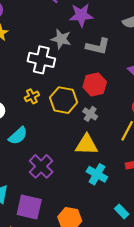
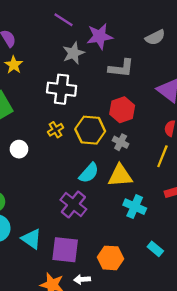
gray star: (61, 39) -> (73, 53), moved, turned -30
cyan semicircle: (18, 136) -> (89, 173), moved
cyan rectangle: (122, 211) -> (155, 249), moved

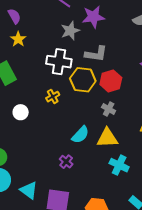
gray L-shape: (121, 68) -> (96, 54), moved
yellow hexagon: (90, 130) -> (83, 80), moved
purple cross: (73, 204) -> (66, 162), size x0.6

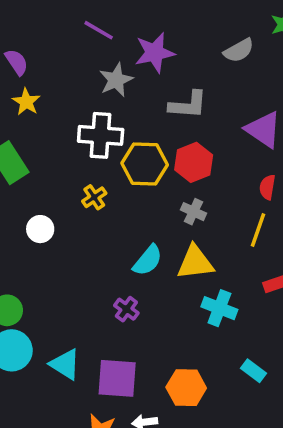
gray L-shape: (96, 54) -> (188, 105), moved

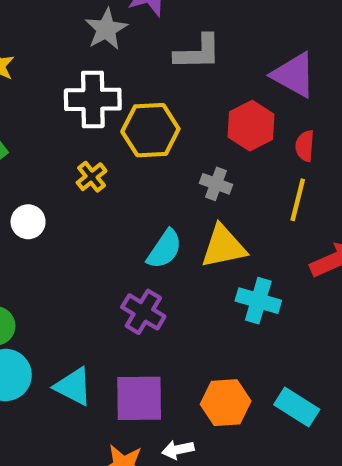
red hexagon: (194, 162) -> (251, 126), moved
purple cross: (126, 309) -> (143, 312), size x1.4
cyan rectangle: (254, 371) -> (297, 407), moved, size x1.4

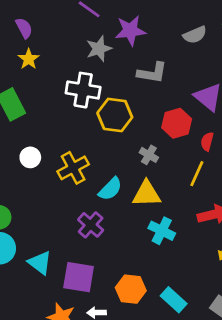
yellow cross: (92, 177) -> (73, 168), moved, size x1.6

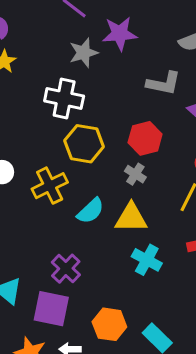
gray L-shape: (152, 73) -> (164, 83), moved
yellow hexagon: (115, 115) -> (84, 144), moved
red hexagon: (177, 123) -> (145, 138), moved
purple cross: (91, 225) -> (66, 269), moved

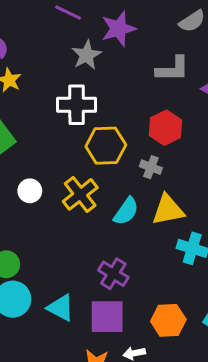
gray cross: (135, 174) -> (151, 167), moved

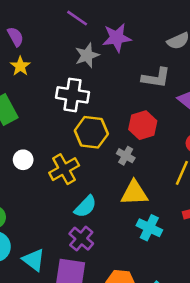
cyan semicircle: (126, 211) -> (85, 207), moved

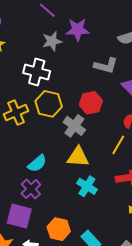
gray cross: (126, 156) -> (74, 126), size x1.5
yellow cross: (64, 169) -> (16, 113), moved

